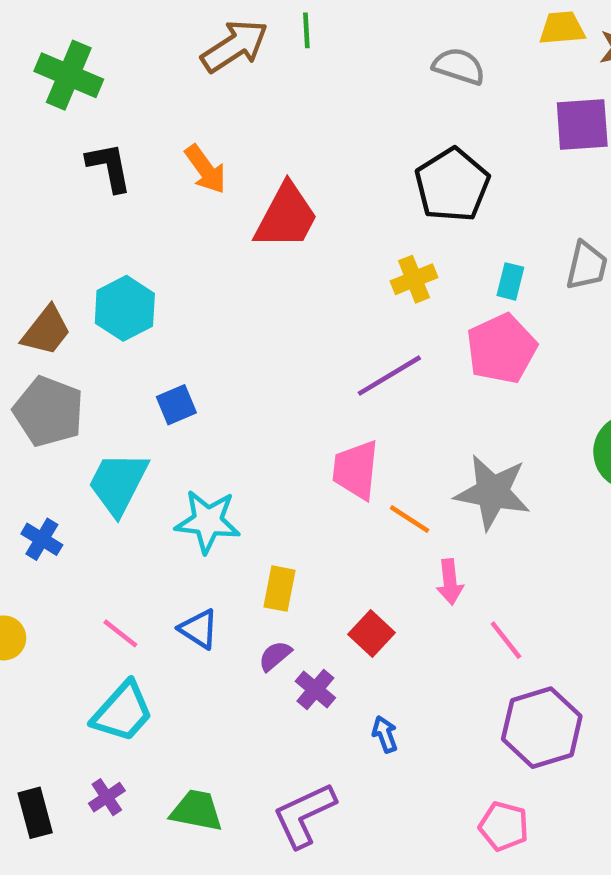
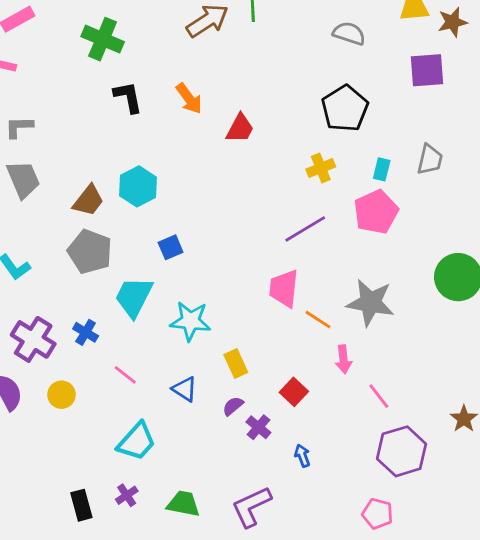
red trapezoid: (286, 216) -> (240, 128), size x0.7
yellow rectangle: (279, 589) -> (236, 364), turned -36
pink line: (120, 633) -> (125, 375), moved

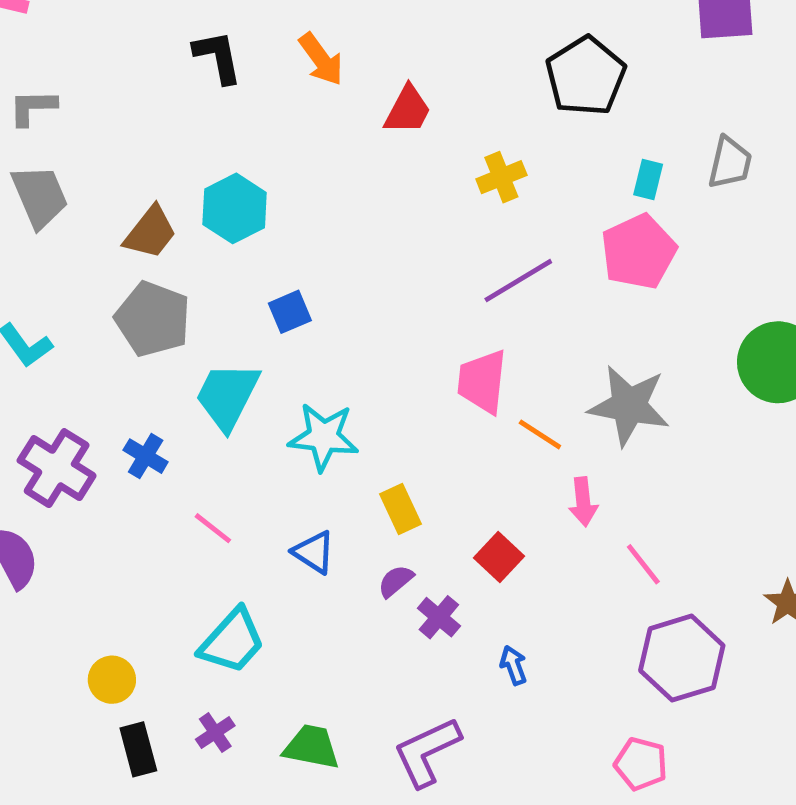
yellow cross: (321, 168) -> (501, 177), moved
yellow circle: (61, 395) -> (112, 680), moved

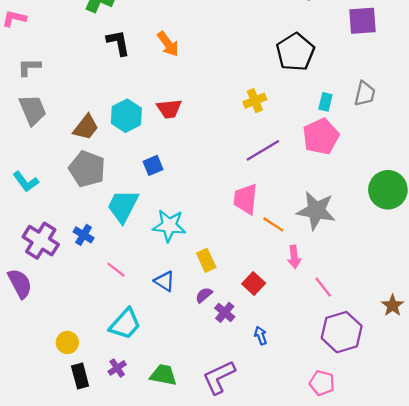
red trapezoid: (408, 110) -> (169, 109), moved, turned 56

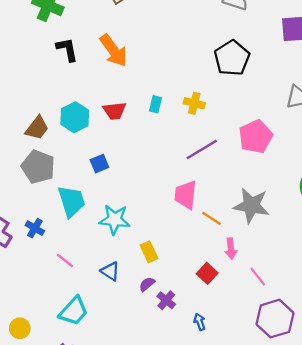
orange arrow: (168, 44) -> (113, 50), size x1.4
yellow cross: (255, 101) -> (194, 103), turned 36
cyan rectangle: (325, 102) -> (155, 104), moved
cyan trapezoid: (123, 206) -> (71, 201), turned 136
red square: (254, 283) -> (207, 273), moved

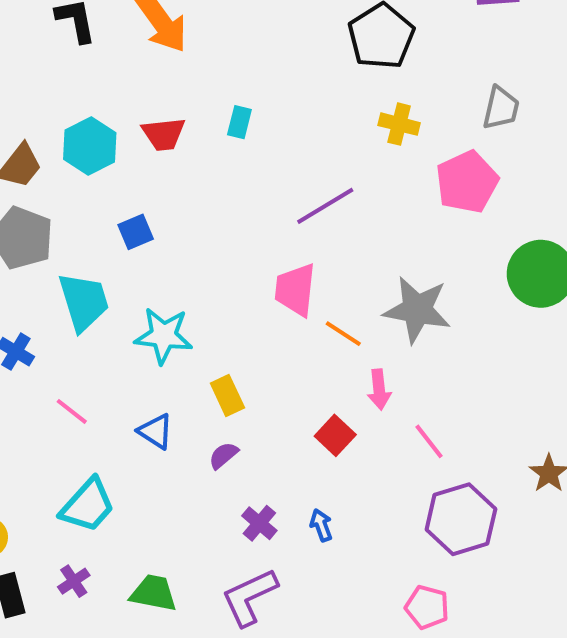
yellow cross: (194, 103) -> (399, 124), moved
pink pentagon: (256, 137) -> (467, 182), moved
purple cross: (166, 300) -> (259, 523), moved

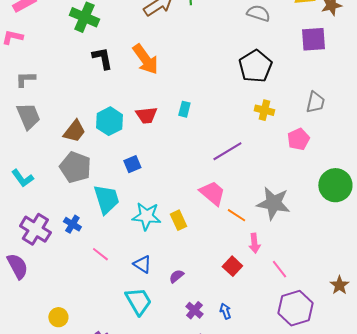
pink pentagon: (467, 182) -> (298, 139), size x0.7
pink trapezoid: (295, 290) -> (212, 193), turned 124
yellow rectangle: (227, 396) -> (178, 220), moved
cyan trapezoid: (88, 505) -> (138, 301), moved, turned -72

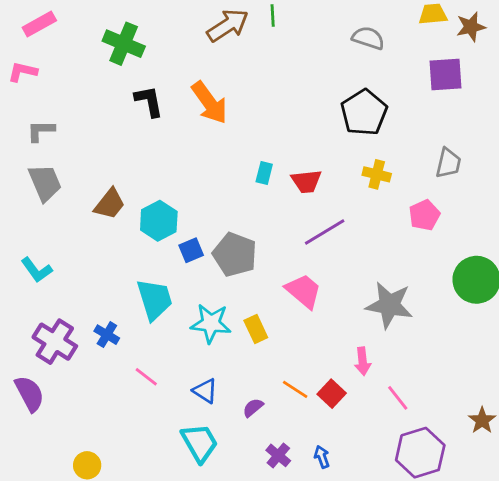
red trapezoid: (146, 115) -> (306, 181), moved
cyan hexagon: (109, 121) -> (159, 221), moved
gray pentagon: (75, 167) -> (235, 254), moved
orange line: (236, 215) -> (295, 389), moved

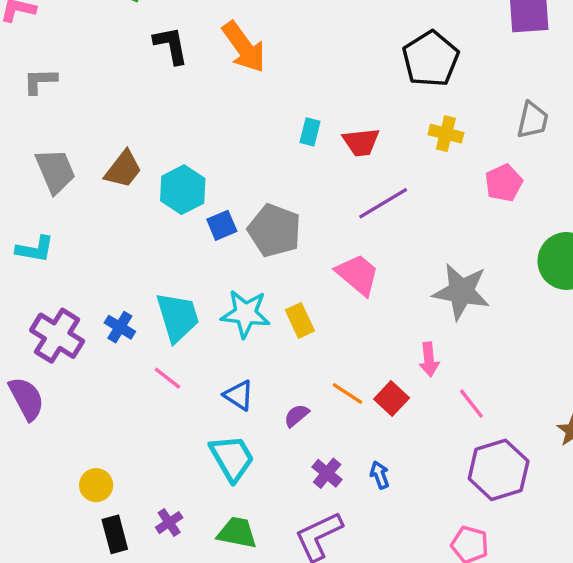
gray trapezoid: (45, 183) -> (55, 171), moved
cyan L-shape: (37, 270) -> (35, 249), turned -44
cyan trapezoid: (155, 299) -> (178, 317), moved

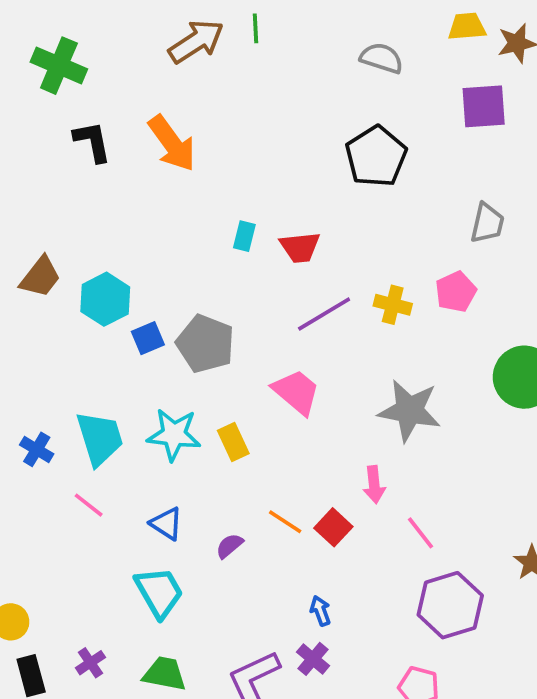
yellow cross: (446, 134) -> (393, 305), moved
purple cross: (327, 473) -> (313, 659), moved

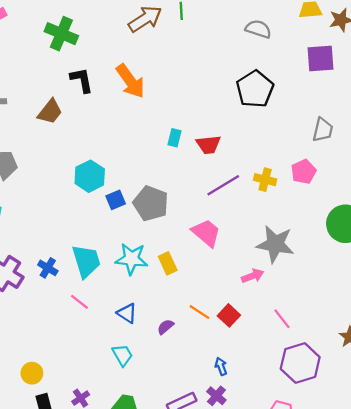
brown trapezoid: (40, 277) -> (50, 112), moved
pink arrow: (374, 485) -> (253, 276), moved, turned -105
cyan trapezoid: (159, 592) -> (122, 355), size x0.7

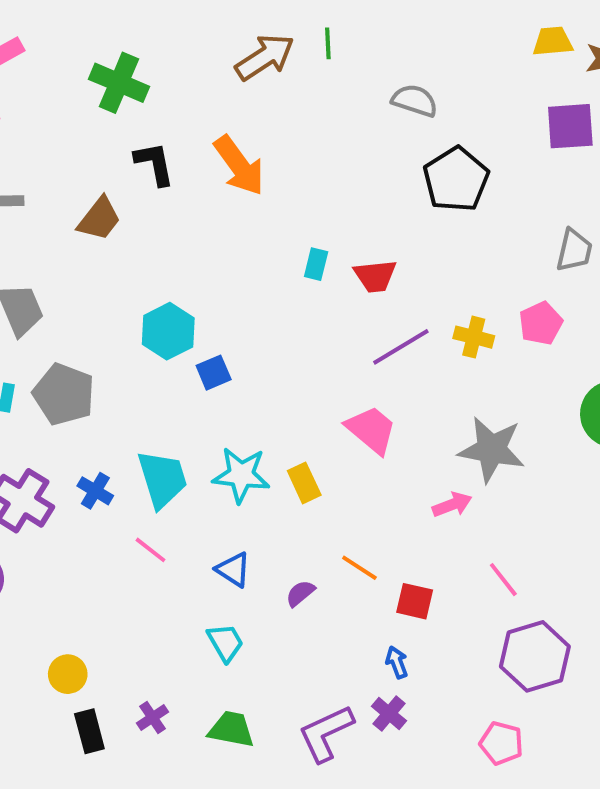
gray semicircle: (258, 29) -> (415, 101), moved
gray pentagon: (151, 203) -> (64, 394), moved
red square: (229, 315) -> (415, 601), moved, turned -30

